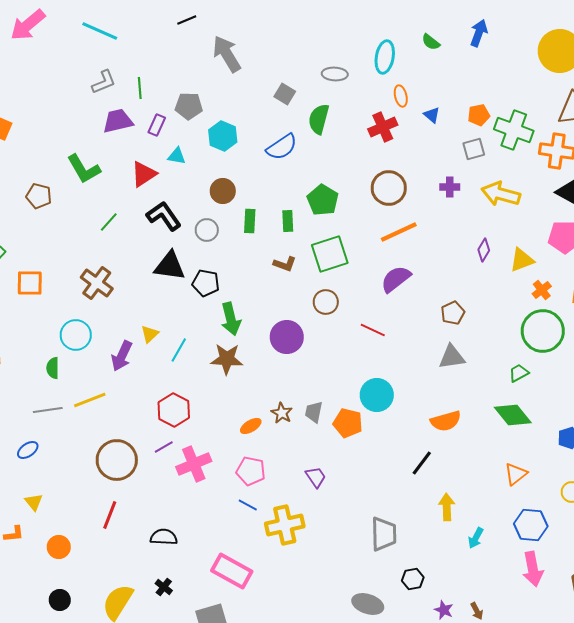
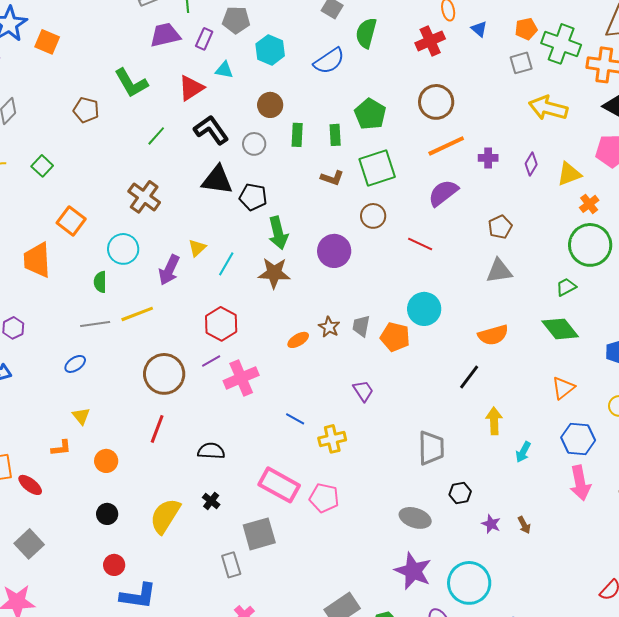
purple cross: (450, 187) -> (488, 158), moved
orange square: (30, 283) -> (71, 221), moved, turned 36
pink pentagon: (251, 471) -> (324, 498), moved
yellow cross: (285, 525) -> (332, 439), size x0.7

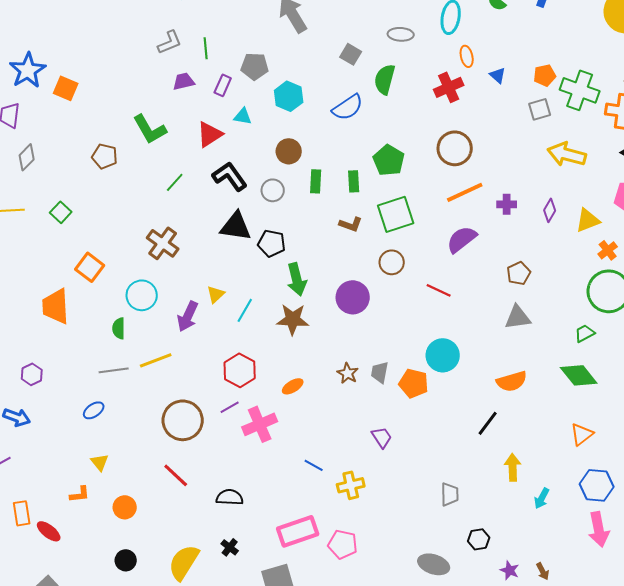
purple trapezoid: (165, 35) -> (184, 81), size x0.7
orange ellipse: (298, 340) -> (293, 386), moved
red line: (157, 429) -> (176, 475), turned -68
gray trapezoid: (431, 448) -> (450, 494), size x0.7
pink rectangle: (279, 485) -> (298, 531), turned -48

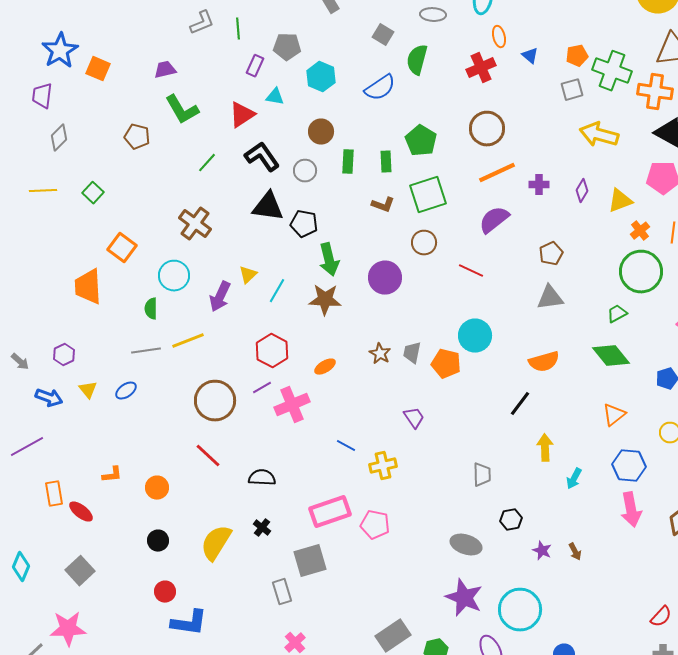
purple trapezoid: (184, 81) -> (165, 70), moved
yellow triangle: (100, 462) -> (88, 390), moved

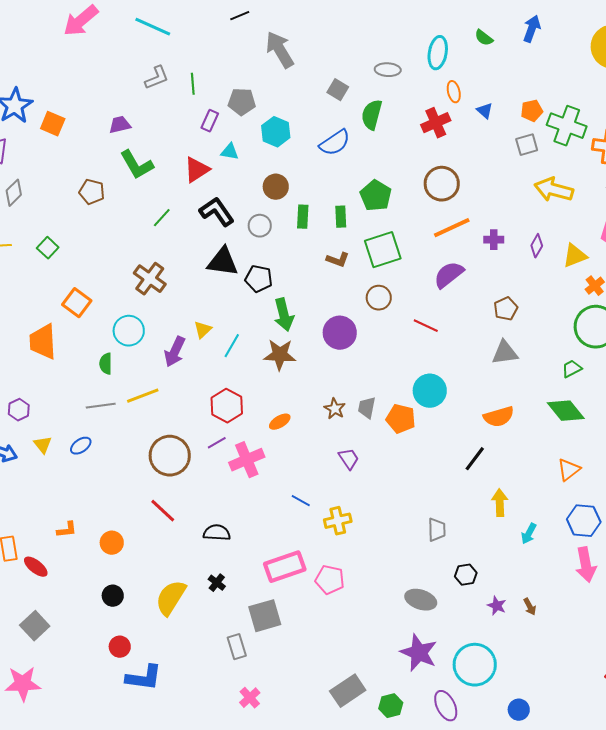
purple trapezoid: (414, 418) -> (349, 459), moved

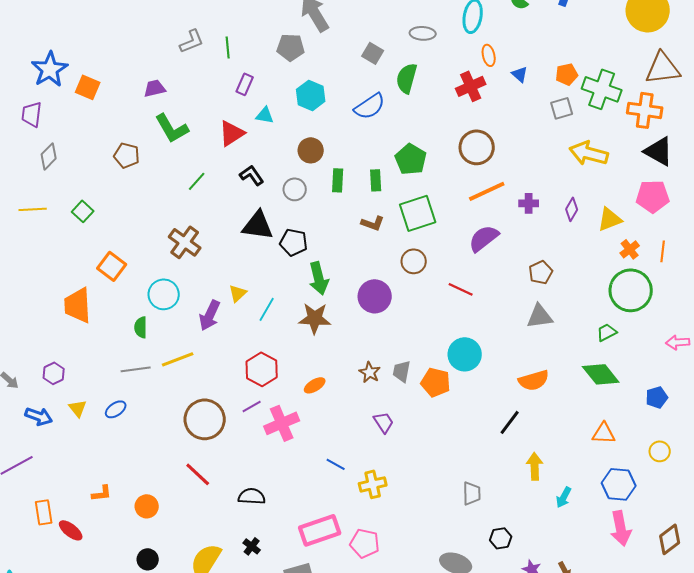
gray pentagon: (242, 102) -> (291, 47), moved
black L-shape: (217, 212) -> (252, 175), size x0.7
orange triangle: (569, 470) -> (604, 433), turned 40

